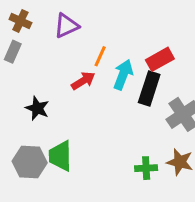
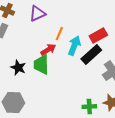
black rectangle: (149, 88) -> (91, 55), turned 30
green trapezoid: (60, 156) -> (41, 65), moved

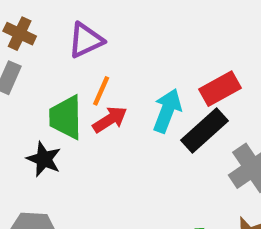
orange line: (59, 34) -> (101, 91), moved
green trapezoid: (41, 65) -> (66, 117), moved

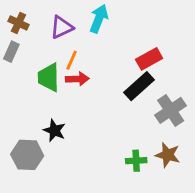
cyan arrow: (167, 111) -> (99, 19), moved
red arrow: (110, 119) -> (77, 79), turned 30
black star: (44, 159) -> (54, 131), moved

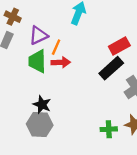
purple triangle: (62, 27) -> (38, 35), moved
gray hexagon: (27, 155) -> (40, 125), moved

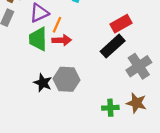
gray hexagon: (40, 125) -> (66, 79), moved

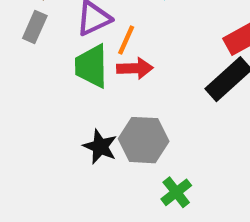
green cross: (110, 108) -> (176, 192), moved, turned -35

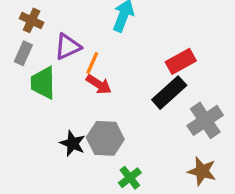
green trapezoid: (91, 66) -> (43, 83), moved
red arrow: (135, 68) -> (99, 84), turned 35

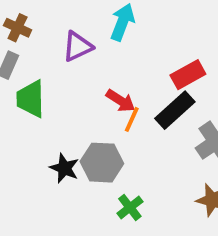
purple triangle: (68, 47) -> (77, 46), moved
orange line: (92, 63) -> (132, 119), moved
red arrow: (99, 84) -> (121, 101), moved

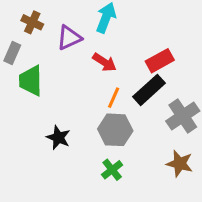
brown cross: (18, 28) -> (32, 22), moved
red arrow: (121, 101) -> (104, 62), moved
gray hexagon: (102, 163) -> (115, 130), moved

